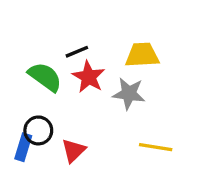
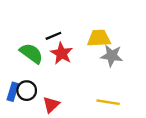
gray star: (129, 94) -> (112, 56), moved
blue rectangle: (23, 147) -> (13, 92), moved

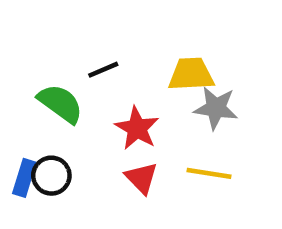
red star: (62, 53) -> (137, 128), moved
yellow line: (108, 102) -> (209, 173), moved
red triangle: (51, 105) -> (141, 178), moved, turned -30

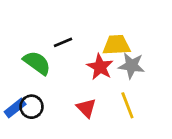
red star: (137, 128) -> (100, 67), moved
yellow line: (209, 173) -> (127, 105), turned 60
blue rectangle: (24, 178) -> (15, 108), turned 35

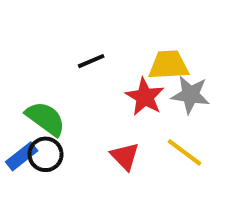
green semicircle: (37, 63) -> (45, 119), moved
yellow line: (127, 105) -> (184, 152), turned -32

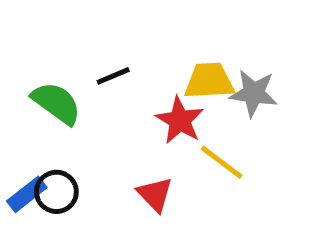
gray star: (190, 95) -> (254, 93), moved
green semicircle: (45, 119) -> (56, 103), moved
yellow line: (184, 152) -> (222, 162), moved

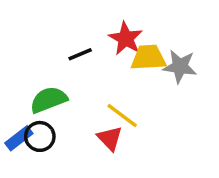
green semicircle: (56, 103) -> (49, 100), moved, turned -57
red star: (180, 120) -> (126, 38), moved
yellow line: (222, 162) -> (122, 115), moved

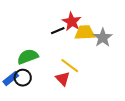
black line: (80, 54) -> (58, 31), moved
gray star: (180, 66) -> (103, 38), turned 30

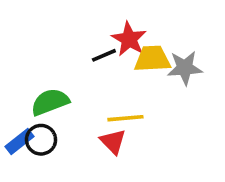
gray star: (103, 38) -> (185, 68), turned 30
yellow line: (70, 66) -> (125, 118), turned -42

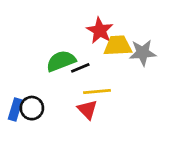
black line: (104, 55) -> (80, 68), moved
green semicircle: (50, 102) -> (61, 61), moved
blue rectangle: (19, 142) -> (15, 109), turned -35

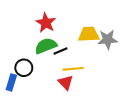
red star: (100, 30) -> (46, 23), moved
black circle: (32, 108) -> (24, 68), moved

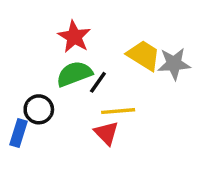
yellow trapezoid: (89, 34) -> (144, 55), turned 35
black line: (60, 51) -> (98, 82), turned -32

